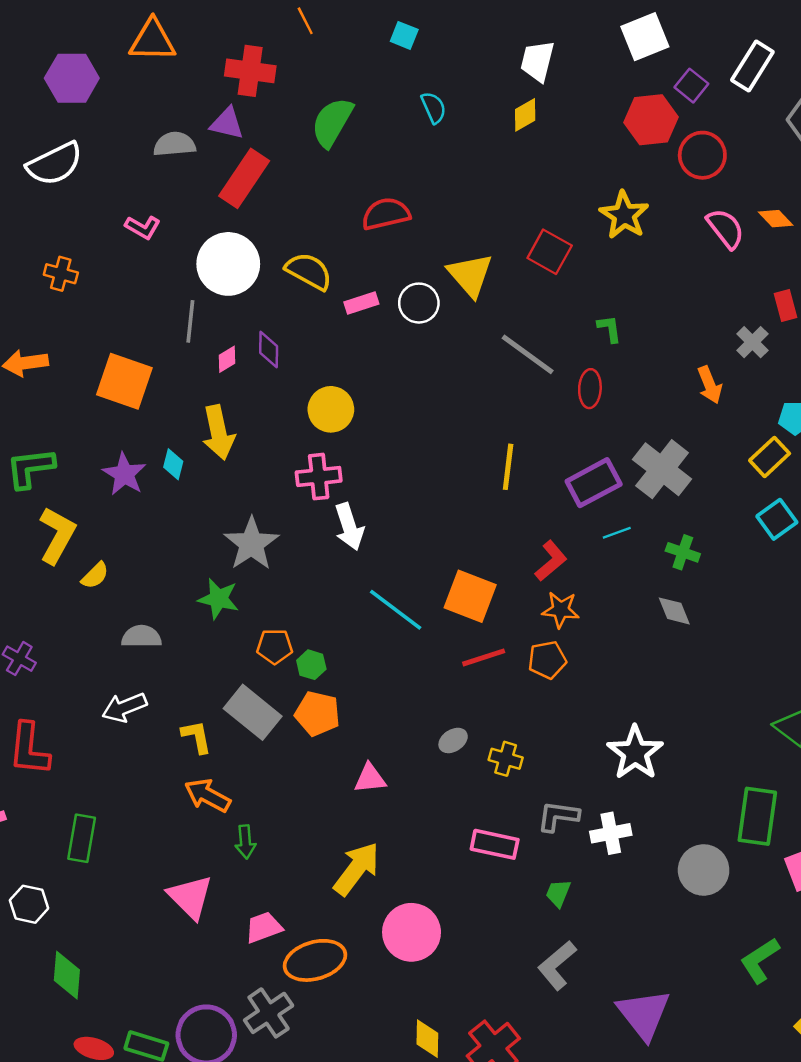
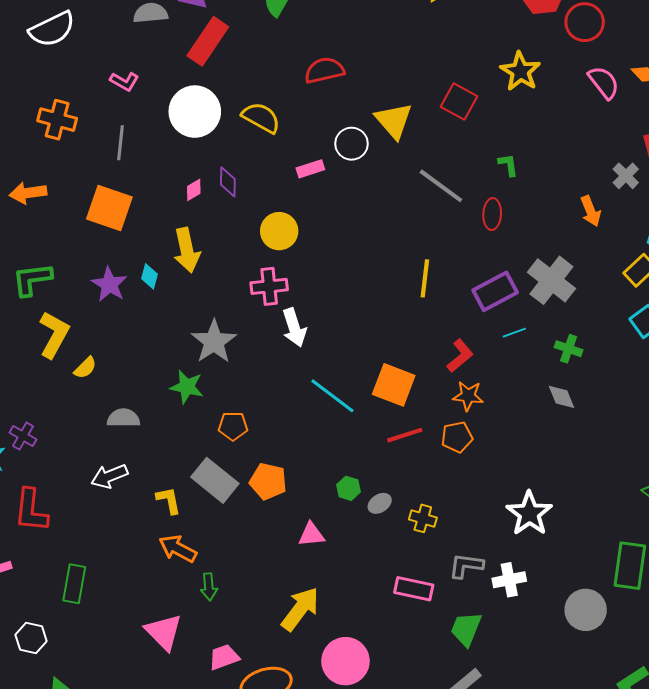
orange cross: (61, 274) -> (57, 120), size x1.4
pink rectangle: (361, 303) -> (310, 169), moved
gray line: (190, 321) -> (120, 143), moved
green hexagon: (311, 665) -> (348, 488), moved
green trapezoid: (558, 893) -> (466, 629), size x1.5

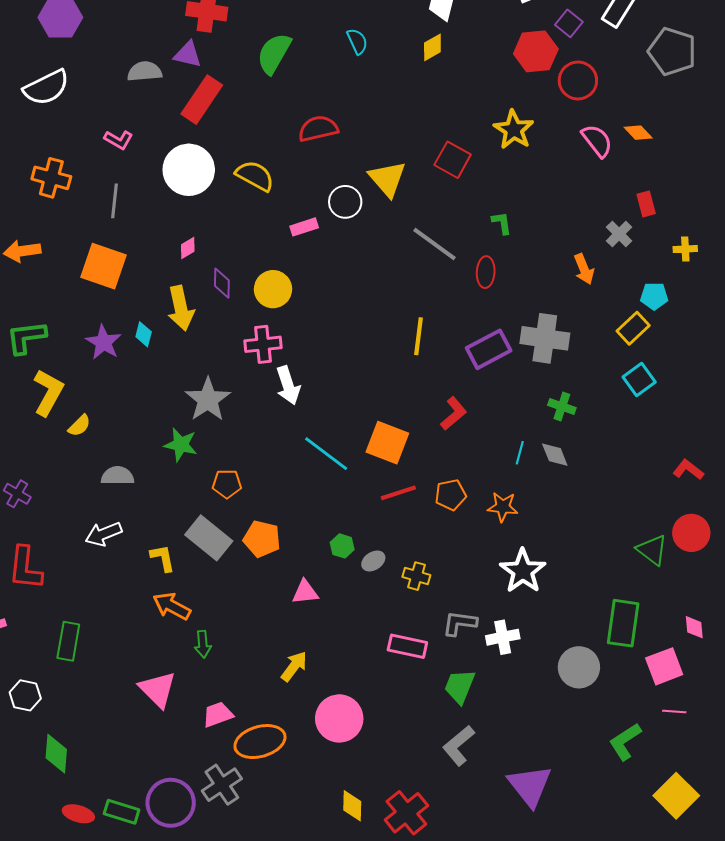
purple diamond: (228, 182) -> (222, 283), moved
gray cross: (551, 280) -> (545, 338), turned -30
cyan line: (514, 333) -> (520, 453), moved, turned -55
orange star: (468, 396) -> (503, 507), moved
yellow arrow: (300, 609) -> (294, 666), size x0.7

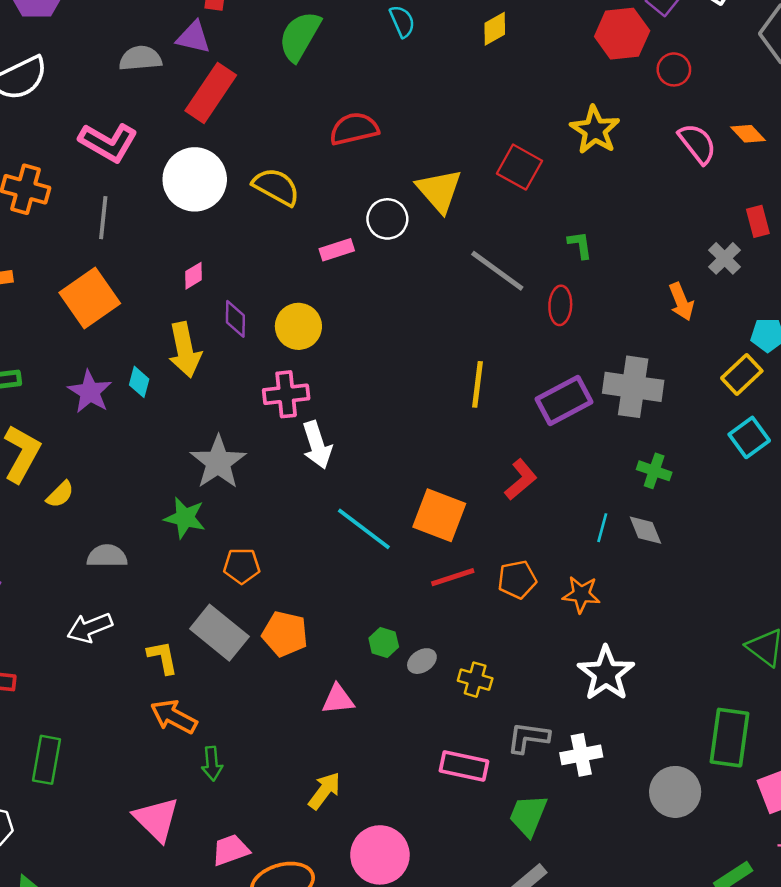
red circle: (578, 80) -> (674, 69), size x0.7
pink L-shape: (119, 140) -> (108, 142), size x1.6
orange square: (103, 266) -> (90, 298), turned 36

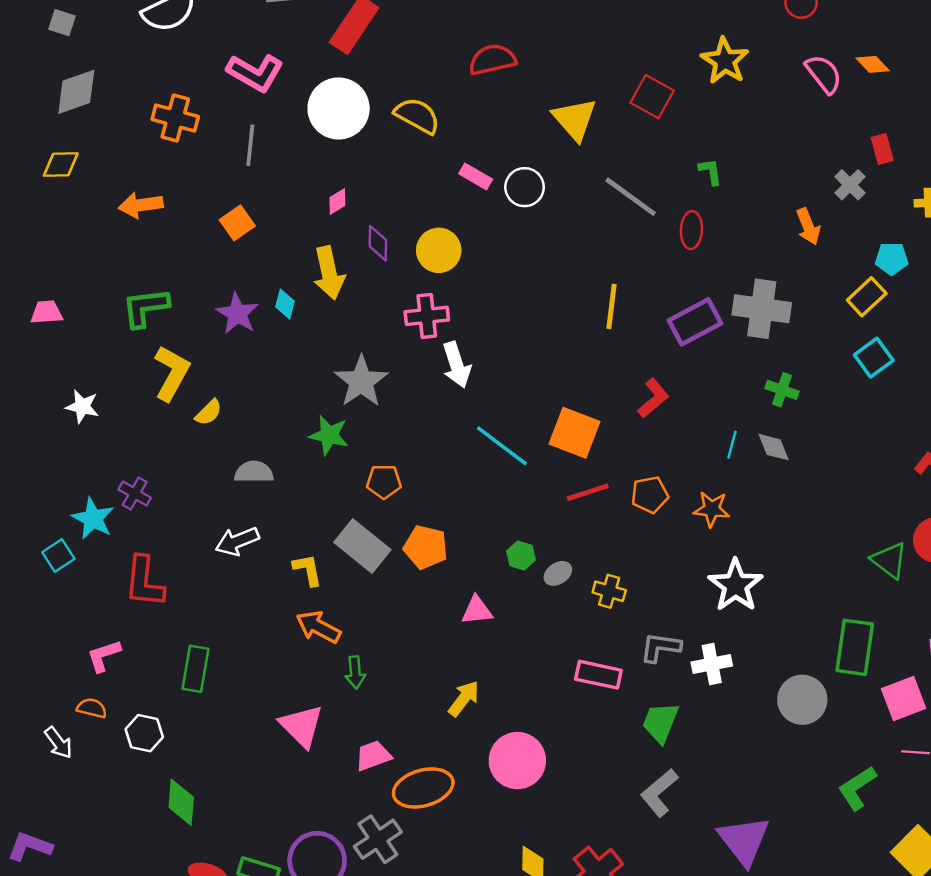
white circle: (387, 219) -> (525, 187), moved
pink rectangle: (337, 250) -> (476, 176), turned 48
orange square: (90, 298) -> (237, 223), size x0.6

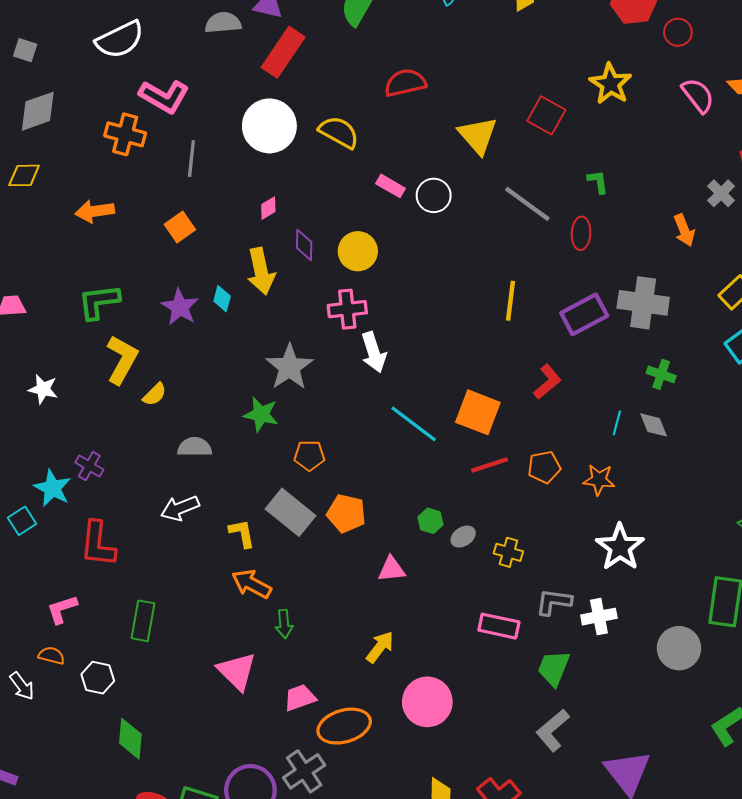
pink L-shape: (255, 73) -> (164, 96), moved

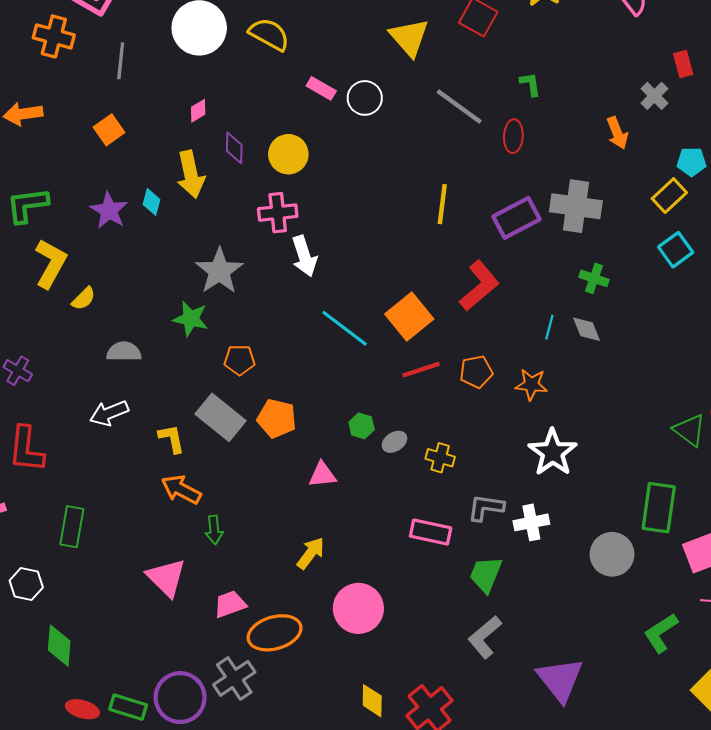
red L-shape: (547, 382) -> (479, 286), size x1.4
orange square: (478, 412) -> (409, 317), turned 30

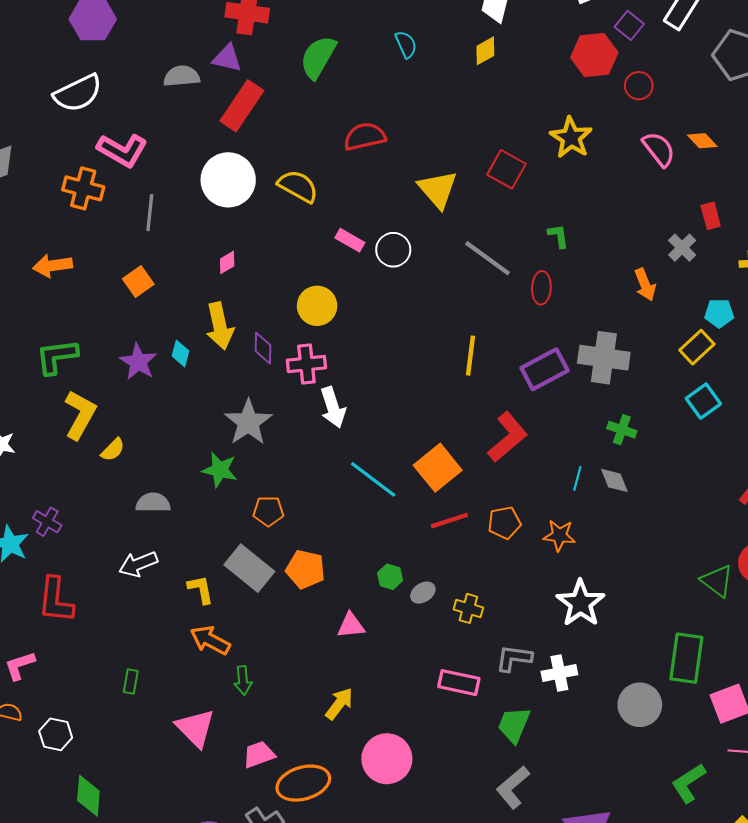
purple diamond: (234, 148) -> (263, 348), moved
green rectangle: (72, 527) -> (131, 681), moved, size x0.6

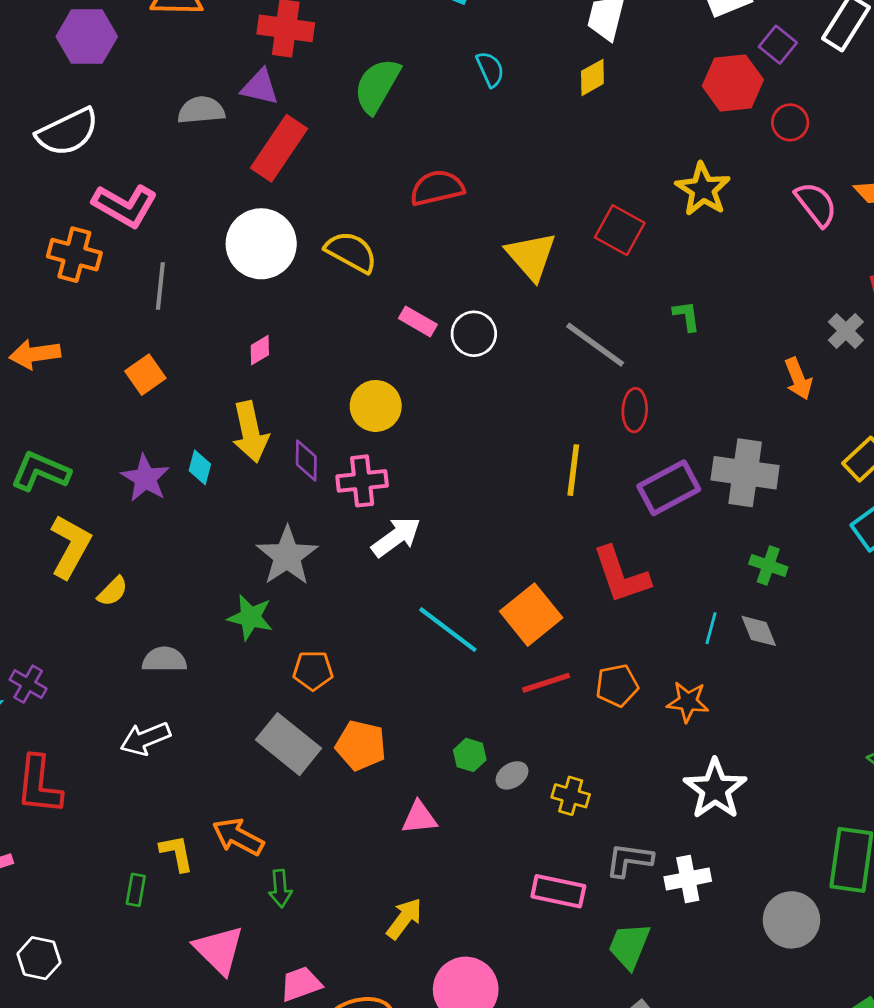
red ellipse: (541, 288) -> (635, 410), moved
green L-shape: (57, 357) -> (40, 471), turned 30
white arrow: (333, 407) -> (396, 537), turned -108
red L-shape: (508, 437) -> (621, 575), turned 111
yellow L-shape: (201, 589) -> (177, 853), moved

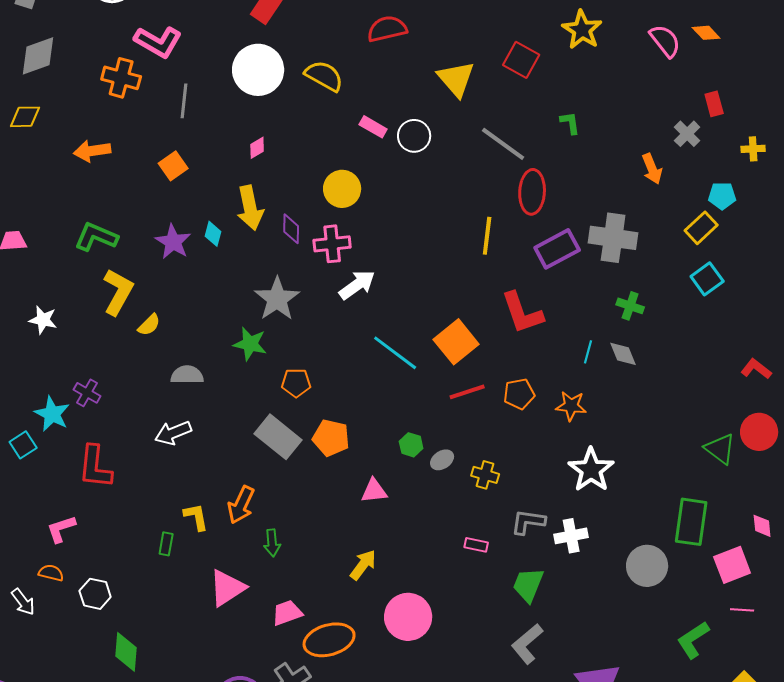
red ellipse: (635, 410) -> (532, 192), size x1.4
orange arrow: (238, 837) -> (241, 505), turned -93
pink rectangle: (558, 891) -> (476, 545), size x0.6
pink triangle: (219, 950) -> (227, 588), turned 42

